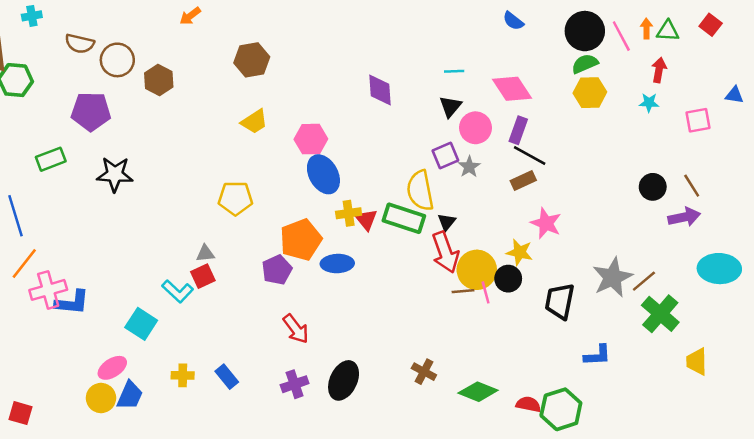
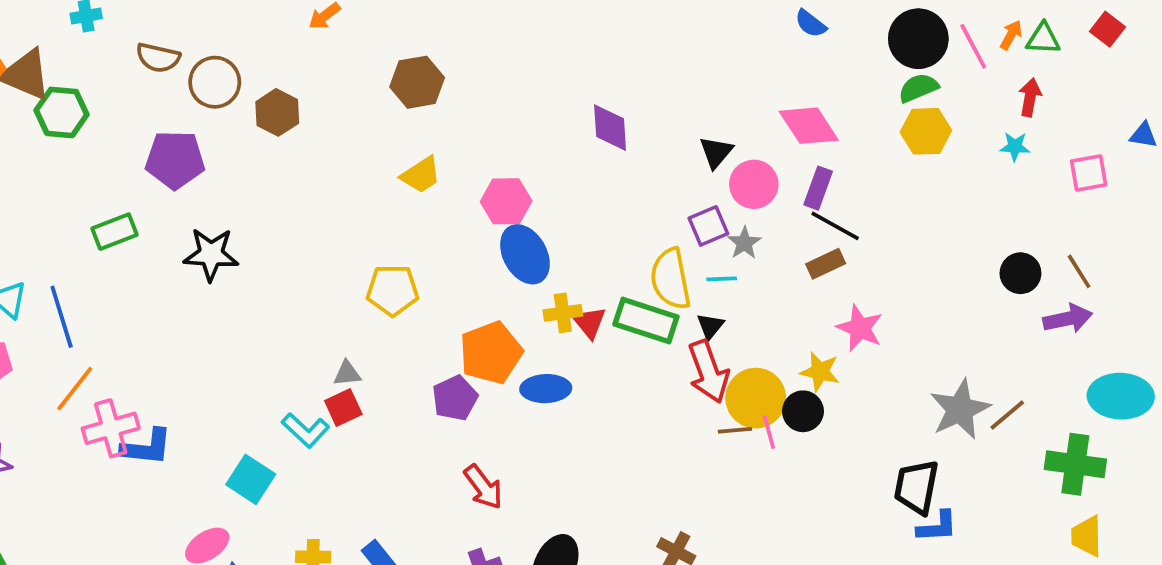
orange arrow: (646, 29) -> (1011, 35), turned 30
cyan line: (454, 71) -> (722, 279), moved
black trapezoid: (560, 301) -> (916, 487), moved
green cross: (660, 314) -> (1075, 464), moved, turned -33

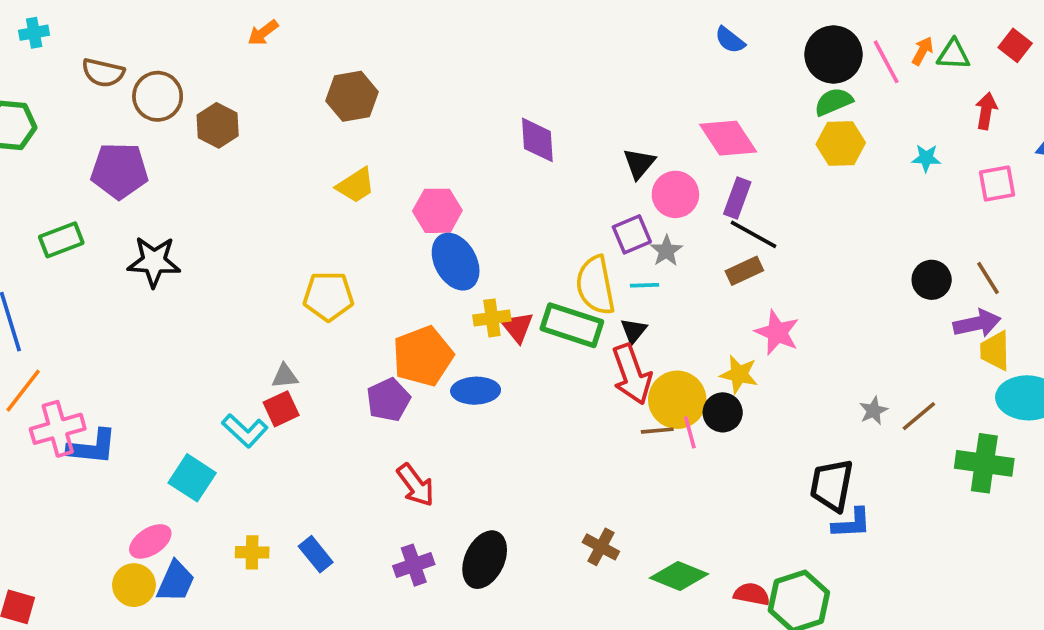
red arrow: (1030, 97) -> (986, 111), moved
gray star: (960, 409) -> (873, 411), size x0.5
yellow trapezoid: (1087, 536) -> (995, 351), moved

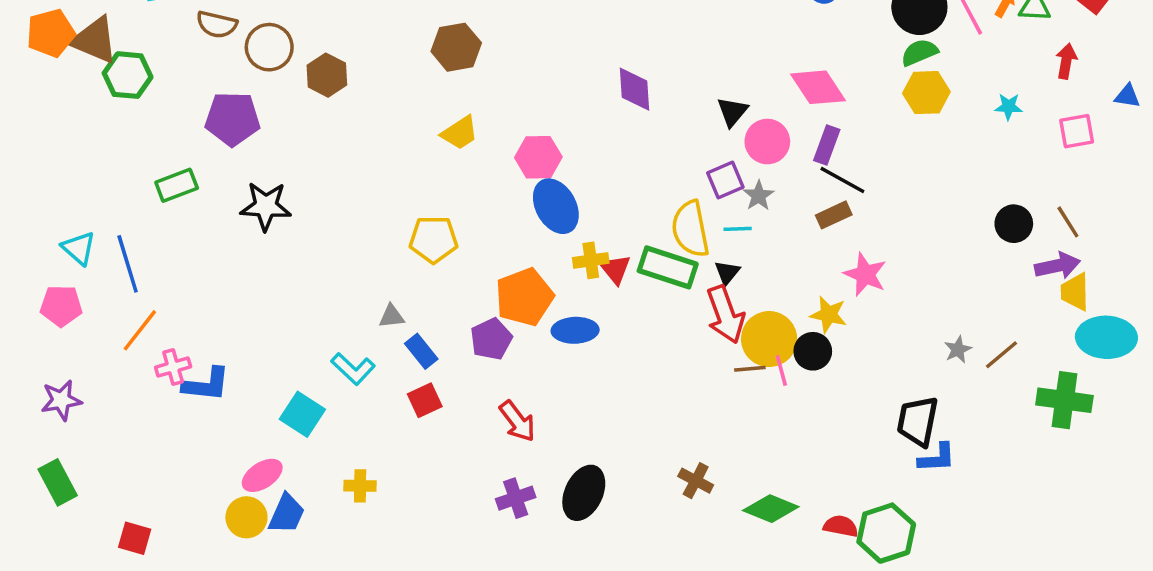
red square: (281, 409) -> (425, 400), moved
pink cross: (58, 429) -> (173, 367), size x0.7
blue rectangle: (316, 554) -> (421, 351), moved

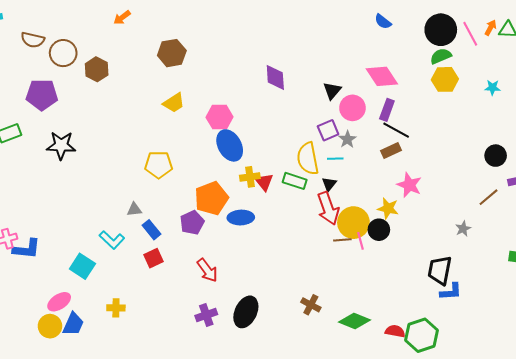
green rectangle: (668, 267) -> (295, 181), size x0.7
brown line: (1002, 355) -> (488, 197), moved

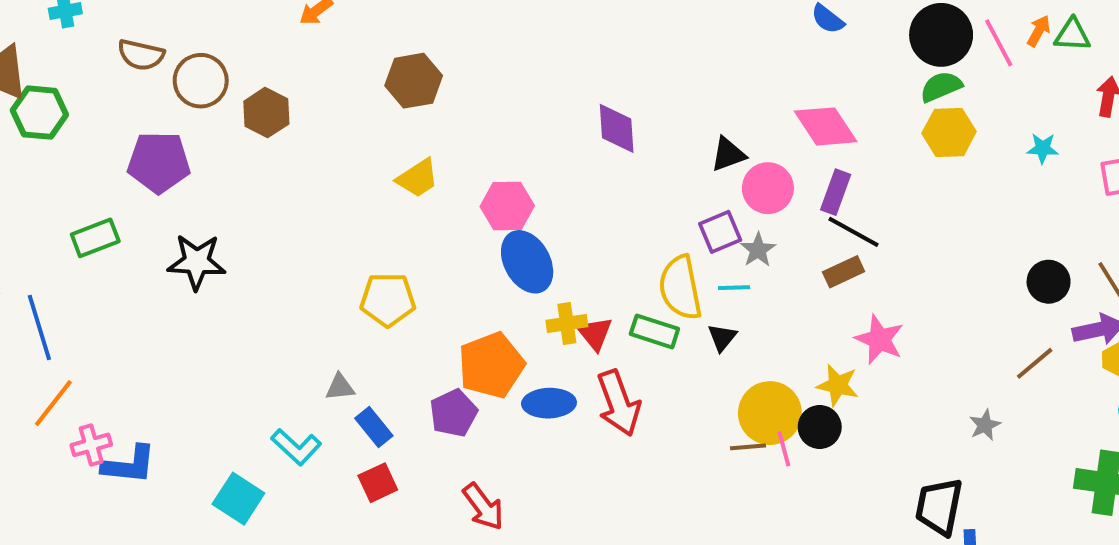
black triangle: (332, 91) -> (728, 154), turned 30
red arrow: (328, 208) -> (619, 403), moved

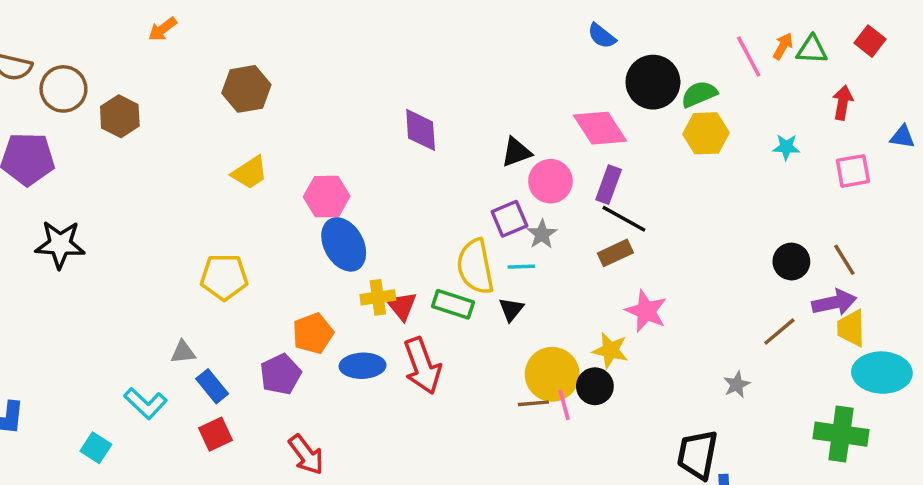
black circle: (941, 35) -> (653, 82), moved
orange pentagon: (491, 365) -> (313, 333), size x0.7
cyan square: (238, 499) -> (96, 448), size x0.7

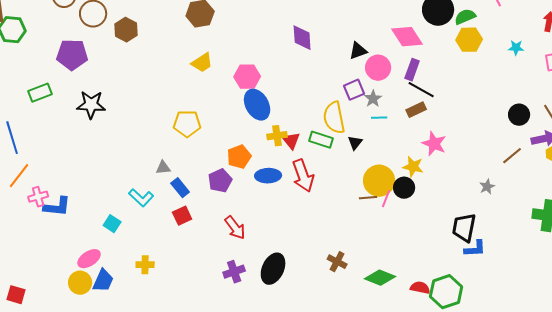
cyan line: (521, 267) -> (379, 118), moved
pink line: (564, 405) -> (386, 199), turned 36

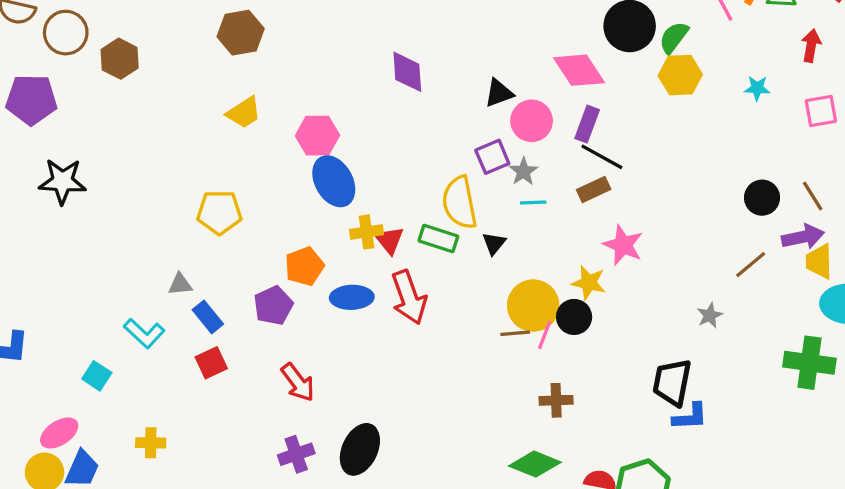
green semicircle: (465, 17) -> (674, 37), turned -30
brown cross: (337, 262) -> (556, 400), moved, turned -30

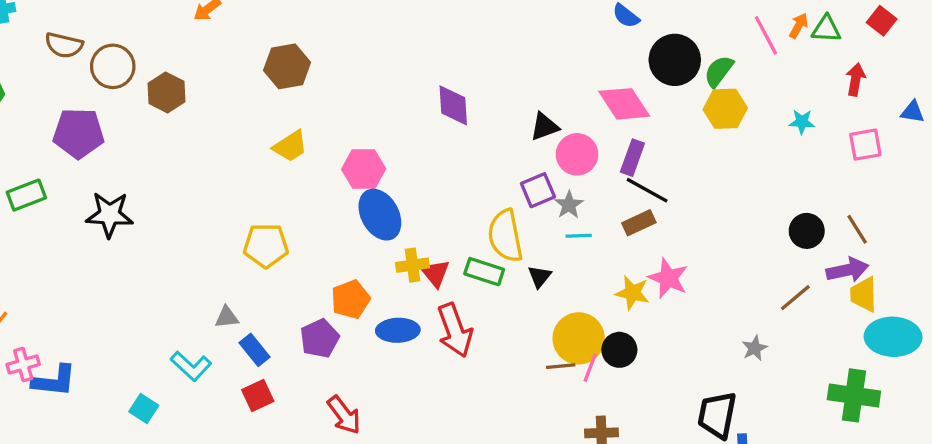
yellow star: (589, 283) -> (632, 293), moved

